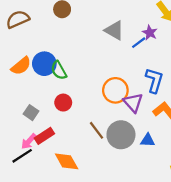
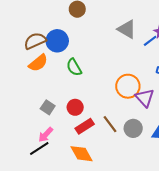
brown semicircle: (18, 19) -> (35, 41), moved
blue circle: (44, 64) -> (57, 41), moved
red circle: (63, 103) -> (75, 107), moved
gray circle: (121, 135) -> (133, 128), size x0.7
red rectangle: (44, 136) -> (85, 126), moved

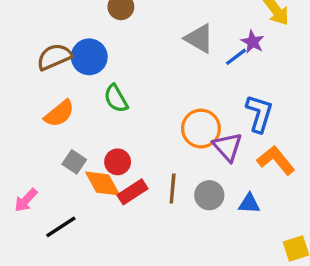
orange semicircle: (38, 63) -> (59, 114), moved
brown line: (110, 124) -> (173, 189), turned 42
pink arrow: (46, 135) -> (26, 200), moved
orange diamond: (81, 154) -> (103, 184), moved

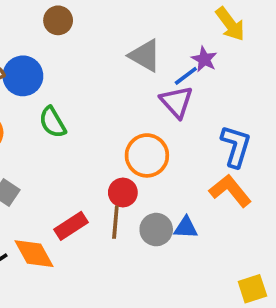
blue L-shape: (259, 114) -> (236, 146), moved
purple triangle: (228, 147) -> (177, 102), moved
red circle: (118, 162) -> (123, 193), moved
orange diamond: (103, 184) -> (34, 254), moved
blue triangle: (249, 204) -> (186, 228), moved

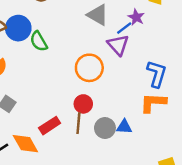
green semicircle: (53, 122) -> (39, 41), moved
orange circle: (147, 155) -> (89, 68), moved
orange L-shape: (230, 191) -> (153, 103), turned -48

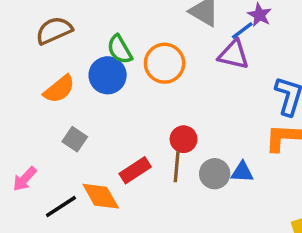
blue circle: (18, 28) -> (108, 75), moved
purple triangle: (118, 45) -> (234, 55), turned -35
orange circle: (89, 68) -> (165, 63), moved

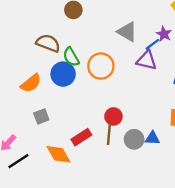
brown semicircle: (54, 30) -> (48, 43), moved, turned 45
gray square: (75, 139) -> (41, 116), turned 35
black line: (61, 207) -> (18, 161), moved

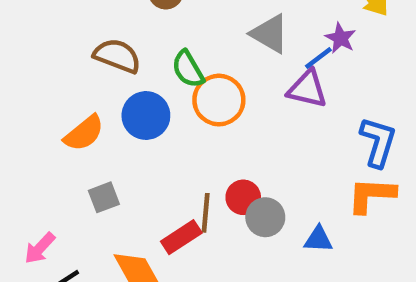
green semicircle: (71, 57) -> (188, 69), moved
brown line: (109, 135) -> (206, 213), moved
gray circle: (134, 139) -> (265, 217), moved

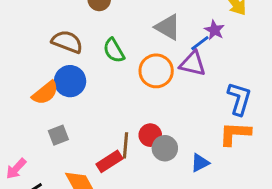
orange circle: (219, 100) -> (156, 71), moved
blue circle: (146, 116) -> (70, 81), moved
blue triangle: (318, 239) -> (200, 163), turned -30

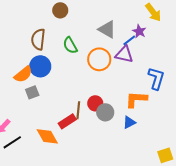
brown semicircle: (67, 42) -> (38, 39), turned -105
orange L-shape: (235, 134) -> (136, 99), moved
gray square: (58, 135) -> (32, 92), moved

